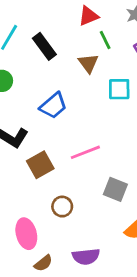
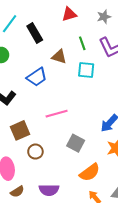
green line: (105, 40) -> (82, 43), moved
brown triangle: (88, 63) -> (59, 57), moved, turned -42
brown square: (40, 165) -> (20, 130), moved

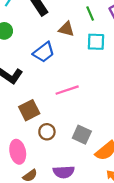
gray square: (76, 143) -> (82, 135), moved

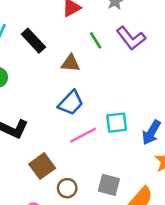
cyan square: (96, 42) -> (117, 123), moved
blue trapezoid: (44, 52) -> (71, 103), moved

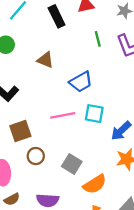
black rectangle: (33, 41) -> (57, 16), moved
brown triangle: (70, 63) -> (45, 60), moved
blue trapezoid: (71, 103) -> (81, 82), moved

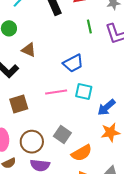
brown triangle: (45, 60) -> (29, 50), moved
brown circle: (36, 156) -> (32, 142), moved, size x1.5

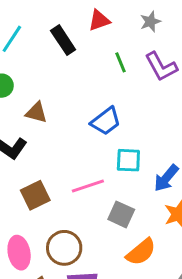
pink line: (56, 92) -> (88, 186), moved
gray square: (62, 135) -> (121, 214), moved

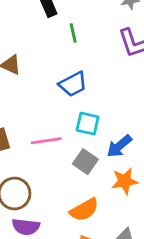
green line: (120, 62) -> (73, 33), moved
gray square: (121, 214) -> (85, 162), moved

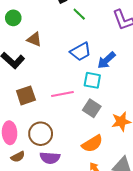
green line: (73, 33) -> (79, 14), turned -32
blue arrow: (119, 146) -> (106, 60), moved

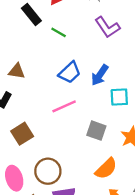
cyan square: (92, 80) -> (119, 97), moved
pink line: (62, 94) -> (64, 106), moved

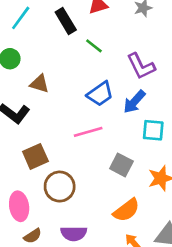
purple L-shape: (107, 27) -> (141, 66), moved
brown circle: (48, 171) -> (60, 187), moved

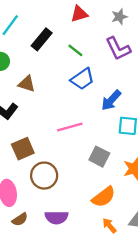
black rectangle: (66, 21) -> (42, 39), moved, turned 70
purple L-shape: (141, 66) -> (118, 49), moved
blue trapezoid: (100, 94) -> (82, 79), moved

